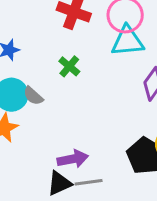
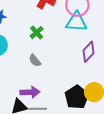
gray semicircle: (33, 96) -> (35, 60), moved

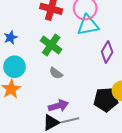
green cross: (37, 33) -> (51, 45), size x1.5
black pentagon: (77, 97) -> (106, 100), turned -30

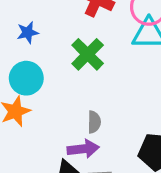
gray semicircle: (56, 73) -> (94, 122), moved, turned -136

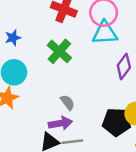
gray semicircle: (94, 122) -> (67, 102), turned -35

